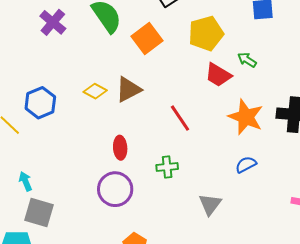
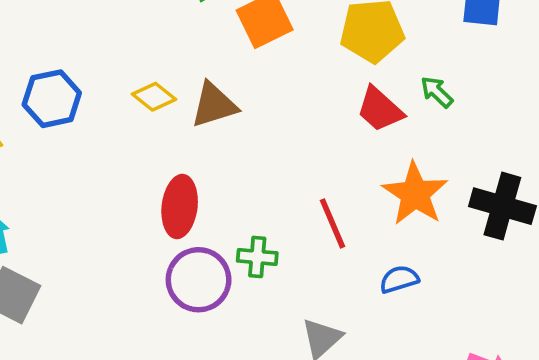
red line: (180, 118) -> (333, 223), moved
red ellipse: (120, 148) -> (180, 206), size x1.4
purple circle: (115, 189) -> (199, 280), moved

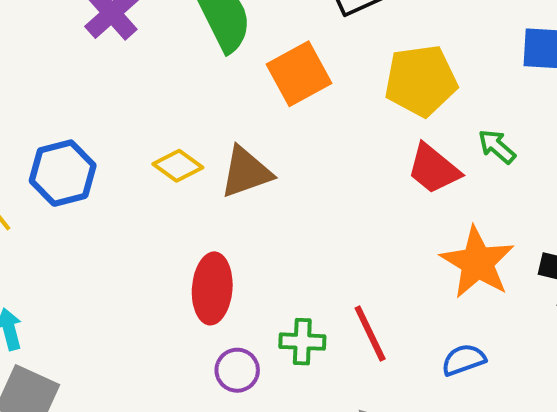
red line: (333, 223) -> (370, 334), moved
purple circle: (199, 280) -> (237, 370), size x0.6

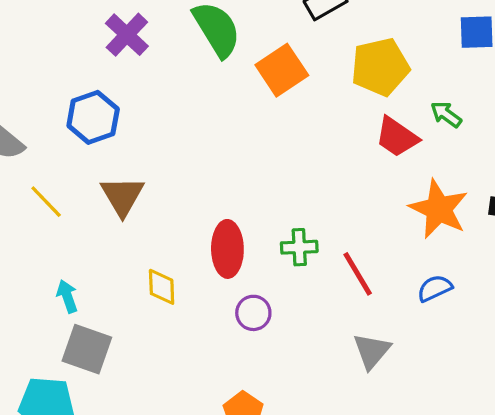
yellow diamond: (178, 166) -> (162, 287), moved, turned 57
brown triangle: (246, 172) -> (122, 196), moved, turned -36
blue hexagon: (63, 173) -> (93, 117), moved
green cross: (302, 342) -> (299, 247), moved

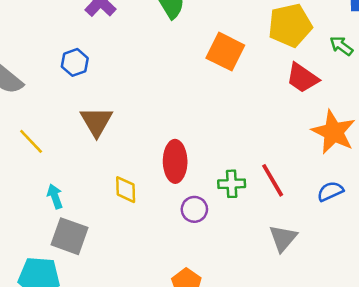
orange square: (282, 70) -> (225, 52), moved, turned -30
green arrow: (446, 114) -> (341, 46), moved
blue hexagon: (93, 117) -> (75, 62), size x0.7
yellow line: (46, 202) -> (31, 141), moved
green cross: (299, 247) -> (232, 184), moved

